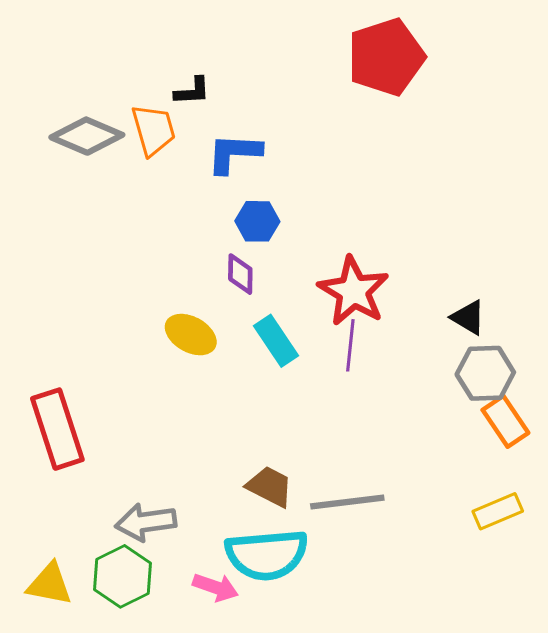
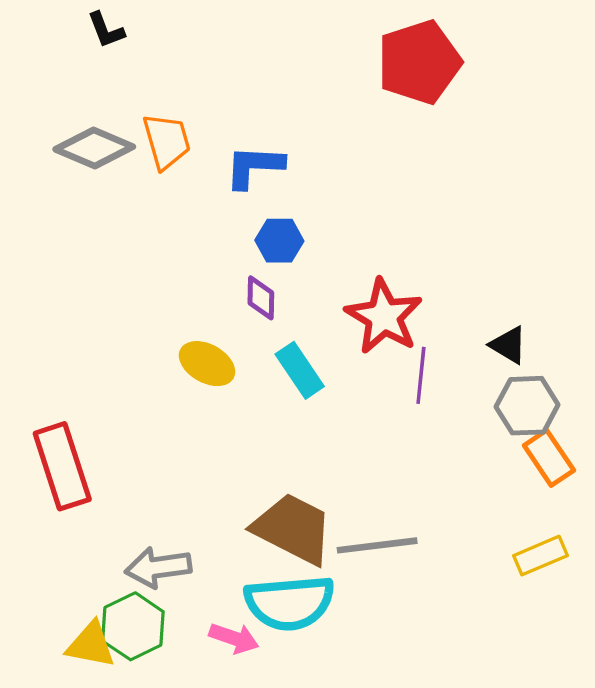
black L-shape: (192, 91) -> (106, 30), moved, turned 72
purple line: (350, 345) -> (421, 375), moved
brown trapezoid: (270, 486) -> (293, 529), size x1.6
yellow triangle: (50, 584) -> (91, 645), moved

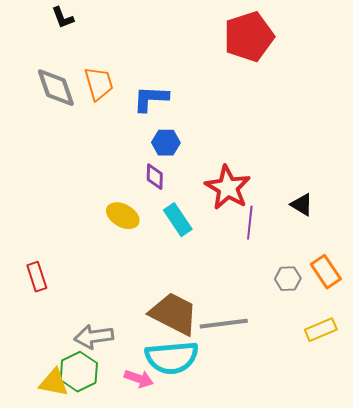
gray diamond: (94, 148) -> (56, 88), turned 48
gray hexagon: (527, 406) -> (288, 279), moved, size x0.7
red rectangle: (62, 466) -> (37, 277), size x0.6

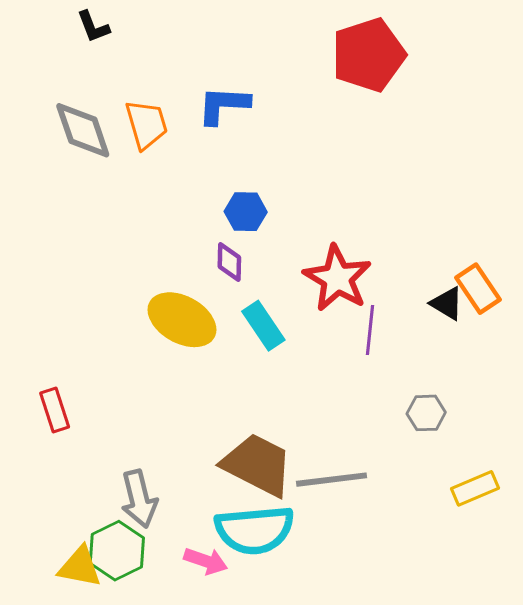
blue L-shape: (151, 99) -> (223, 105), moved
yellow ellipse: (123, 216) -> (182, 320), size x1.4
orange rectangle: (326, 272) -> (478, 289), moved
gray arrow: (94, 337) -> (139, 499), turned -96

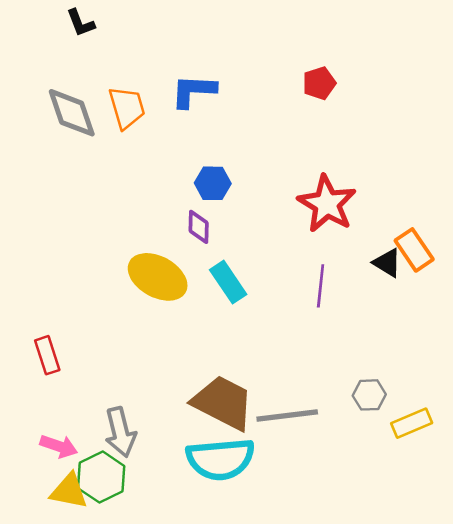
red pentagon: (368, 55) -> (319, 83), moved, size x0.5
red star: (337, 278) -> (327, 204), moved
gray hexagon: (426, 413) -> (369, 395), moved
pink arrow: (206, 561) -> (59, 446), moved

